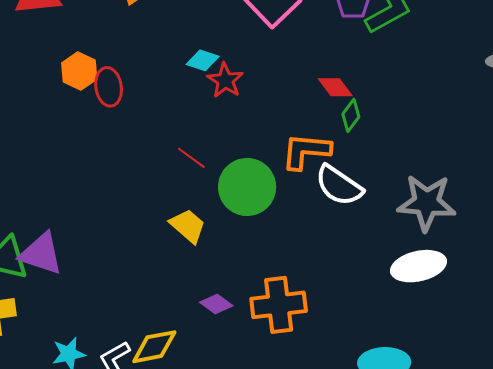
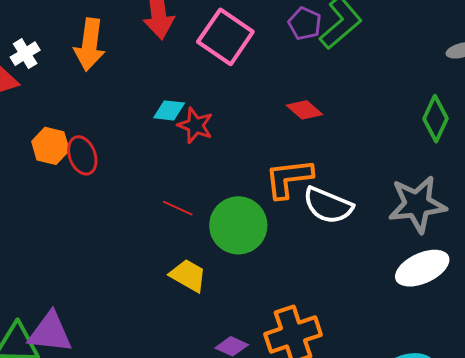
green diamond: (351, 115) -> (436, 119), moved, size x1.4

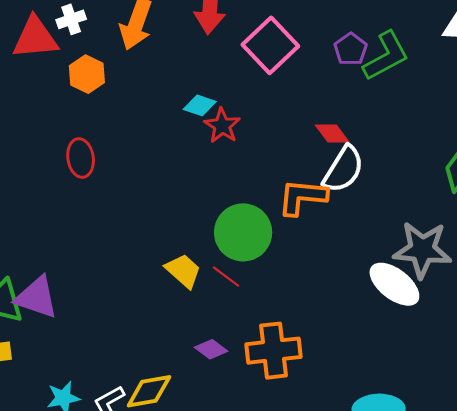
orange hexagon: (50, 146) -> (87, 74), moved
red ellipse: (82, 155) -> (81, 158), moved
white semicircle: (328, 205) -> (343, 169), moved, turned -93
red line: (178, 208) -> (226, 277), moved
white ellipse: (422, 268) -> (394, 284), moved, turned 50

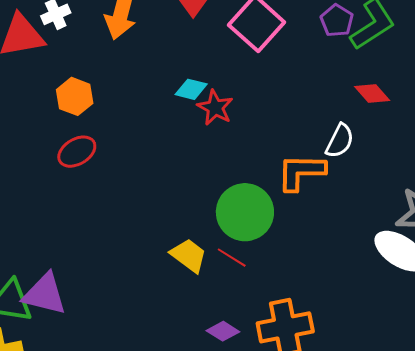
orange hexagon: (87, 74) -> (75, 96), moved
red diamond: (332, 133) -> (372, 93), moved
red ellipse: (81, 158) -> (77, 152), turned 72
white semicircle: (343, 169) -> (340, 141), size x0.7

